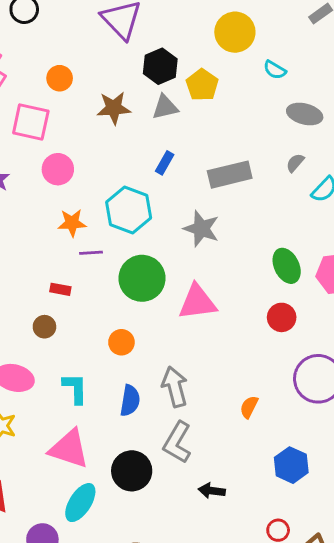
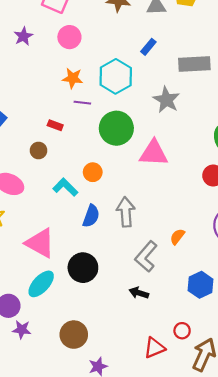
cyan L-shape: (75, 388) -> (65, 187), moved, turned -55
gray L-shape: (177, 442) -> (146, 256), moved

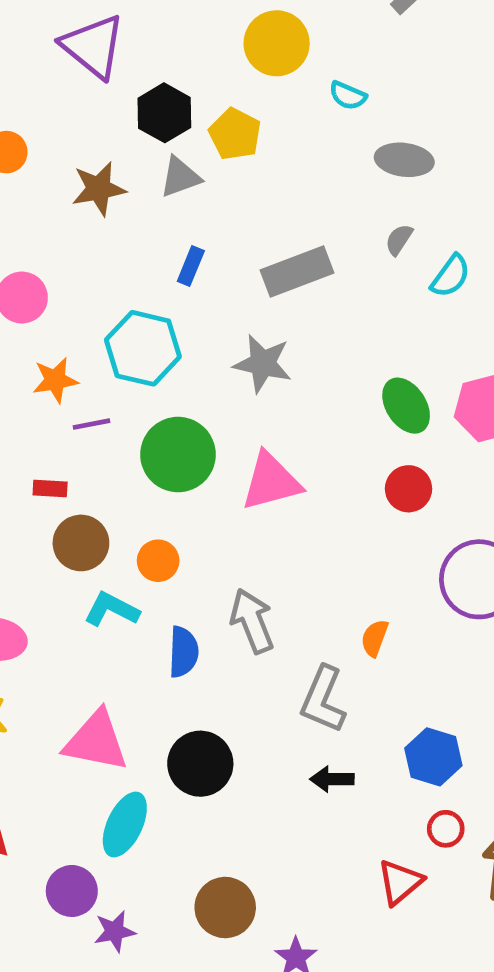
brown circle: (39, 150) -> (81, 543), moved, size x1.5
blue hexagon: (200, 285) -> (433, 757), moved

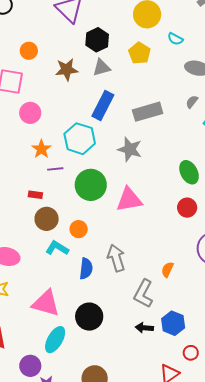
yellow pentagon: (235, 134) -> (139, 53), moved
blue rectangle: (191, 266) -> (103, 106), size x1.8
orange star: (55, 380) -> (41, 149), turned -30
blue hexagon: (433, 757) -> (173, 323), moved

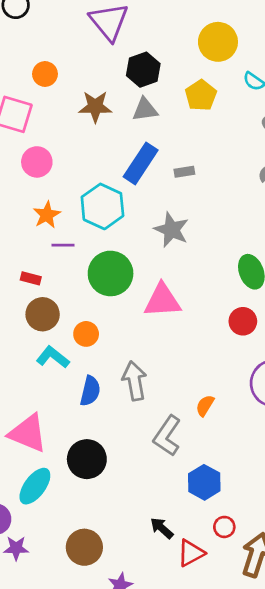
gray rectangle: (148, 112) -> (184, 172), moved, size x0.5
black arrow: (144, 328) -> (162, 528), moved, turned 30

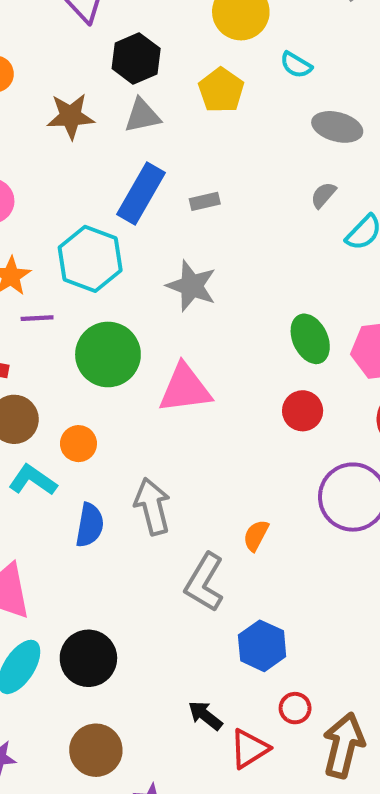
black circle: (87, 459) -> (88, 658), moved

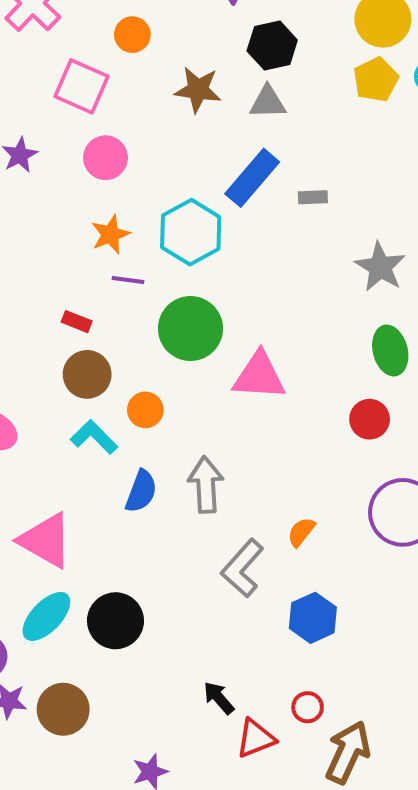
yellow pentagon: (221, 90) -> (376, 80), moved
gray star: (191, 286) -> (380, 267), moved
blue hexagon: (262, 646) -> (313, 618), moved
brown circle: (96, 750) -> (63, 709), moved

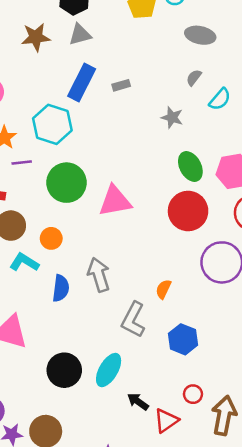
gray star: (380, 267) -> (172, 117), size x0.7
red circle: (370, 419) -> (188, 211), size x1.6
cyan ellipse: (46, 616) -> (109, 370), moved

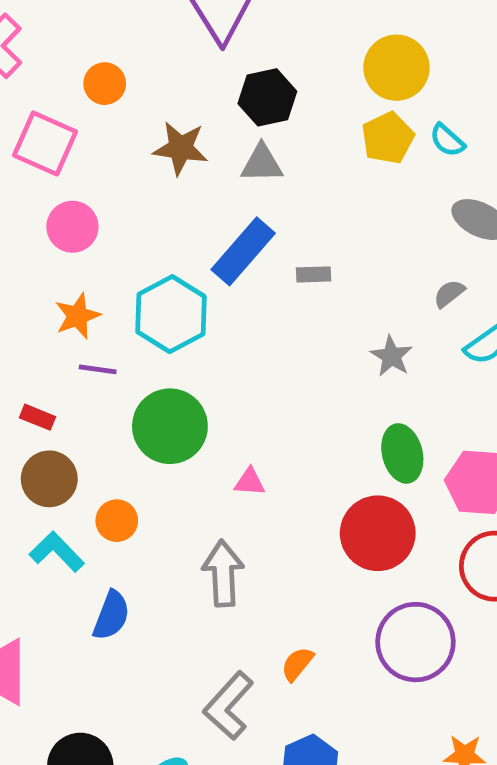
pink triangle: (115, 201) -> (250, 482), size x0.5
gray arrow: (99, 275) -> (223, 573), moved

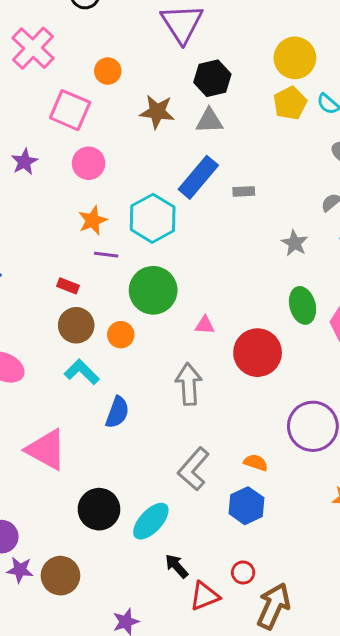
orange circle: (117, 521) -> (121, 335), moved
red circle: (378, 533) -> (258, 353), moved
orange semicircle: (297, 664) -> (256, 463), moved, turned 70

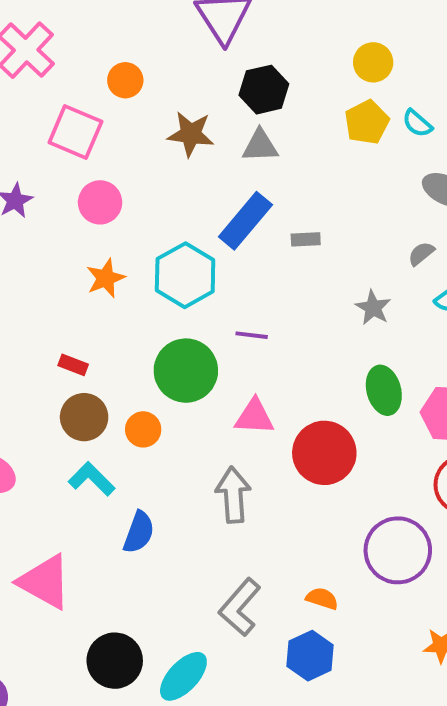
yellow circle: (295, 58) -> (373, 62), size x0.7
purple line: (106, 255) -> (252, 335), moved
pink triangle: (205, 325) -> (254, 417), size x1.5

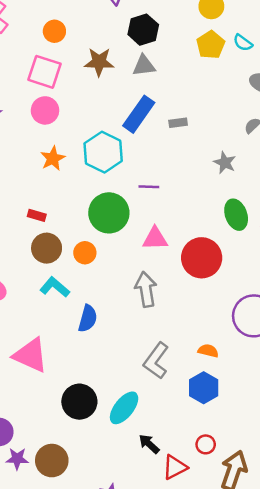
pink square: (75, 132) -> (45, 72), moved

